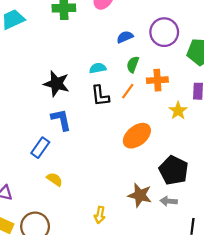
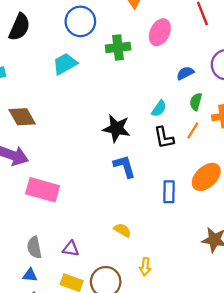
cyan semicircle: (98, 68) -> (159, 109), turned 140
blue rectangle: (40, 148) -> (169, 192), moved, turned -30
yellow arrow: (100, 215) -> (145, 267), moved

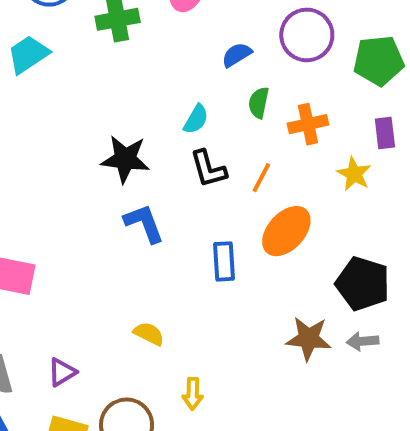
orange line: (193, 130) -> (261, 178), moved
purple triangle: (71, 249) -> (62, 372), turned -36

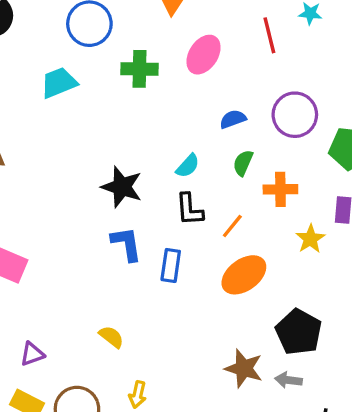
blue rectangle: (224, 261) -> (171, 266), moved

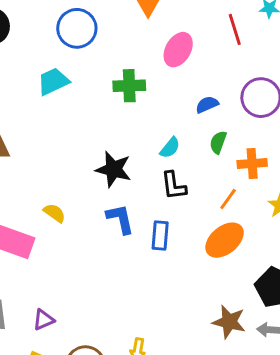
green cross: (140, 69) -> (129, 86), moved
orange line: (232, 226) -> (228, 199), moved
yellow semicircle: (111, 337) -> (54, 213), moved

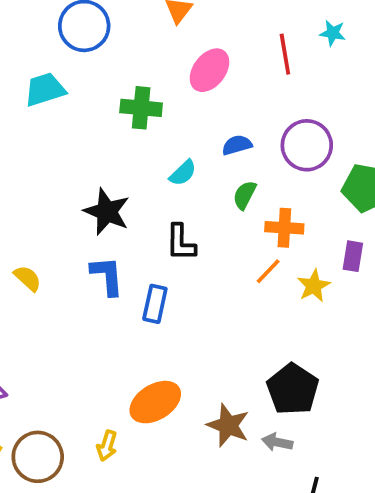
cyan semicircle: (170, 148) -> (183, 173), moved
orange line: (228, 199) -> (268, 271), moved
yellow semicircle: (54, 213) -> (28, 278), moved
orange ellipse: (225, 240) -> (155, 402), moved

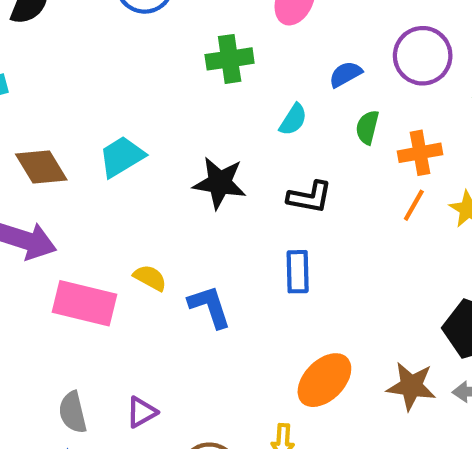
cyan trapezoid: (45, 89) -> (122, 157), moved
black L-shape: (181, 243) -> (310, 197), turned -66
blue L-shape: (107, 276) -> (210, 307), moved

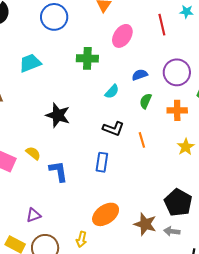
orange cross: (420, 153) -> (177, 110), moved
cyan trapezoid: (122, 157) -> (30, 63), moved
black star: (220, 183) -> (58, 115), moved
orange line: (414, 205) -> (142, 140), moved, turned -56
purple triangle: (141, 412) -> (33, 215), moved

